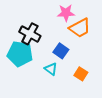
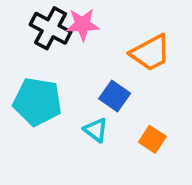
pink star: (66, 13) -> (83, 24), moved
black cross: (30, 34) -> (51, 28), moved

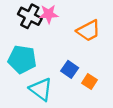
blue square: (115, 96) -> (70, 69), moved
cyan triangle: (96, 130) -> (41, 89), moved, size x1.6

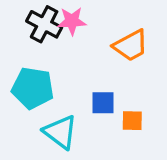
blue square: (70, 69) -> (103, 103), turned -35
orange square: (90, 82) -> (132, 121), turned -32

